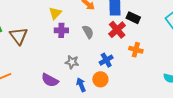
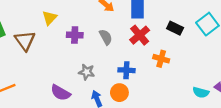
yellow triangle: (55, 13) -> (50, 18), moved
black rectangle: (133, 18) -> (175, 28), moved
blue cross: (106, 60) -> (126, 70), turned 32

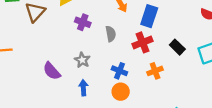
orange cross: (161, 59) -> (155, 71), turned 35
orange circle: (119, 93) -> (121, 92), moved

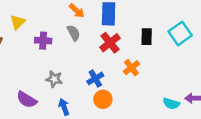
gray semicircle: (111, 34) -> (74, 33), moved
black rectangle: (177, 47) -> (147, 37), turned 63
blue cross: (119, 71) -> (95, 78), turned -35

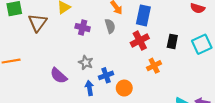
blue cross: (95, 78) -> (106, 75), moved

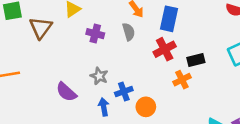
black rectangle: (172, 41) -> (196, 60), moved, turned 64

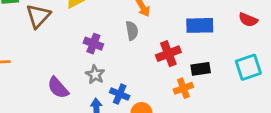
blue rectangle: (169, 19) -> (200, 25), moved, turned 70
purple cross: (95, 34) -> (93, 44), moved
blue cross: (124, 91) -> (120, 94), turned 36

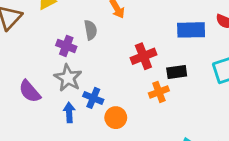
blue rectangle: (200, 25) -> (191, 30), moved
gray semicircle: (132, 31) -> (91, 30), moved
gray star: (95, 75) -> (68, 78), size x1.4

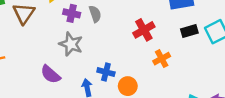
purple cross: (66, 46) -> (72, 13), moved
black rectangle: (177, 72) -> (189, 31), moved
gray star: (68, 78) -> (71, 44), moved

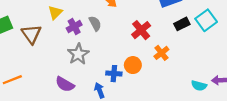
purple cross: (72, 13) -> (74, 27), turned -32
gray star: (71, 44) -> (78, 54), turned 30
orange circle: (128, 86) -> (133, 65), moved

